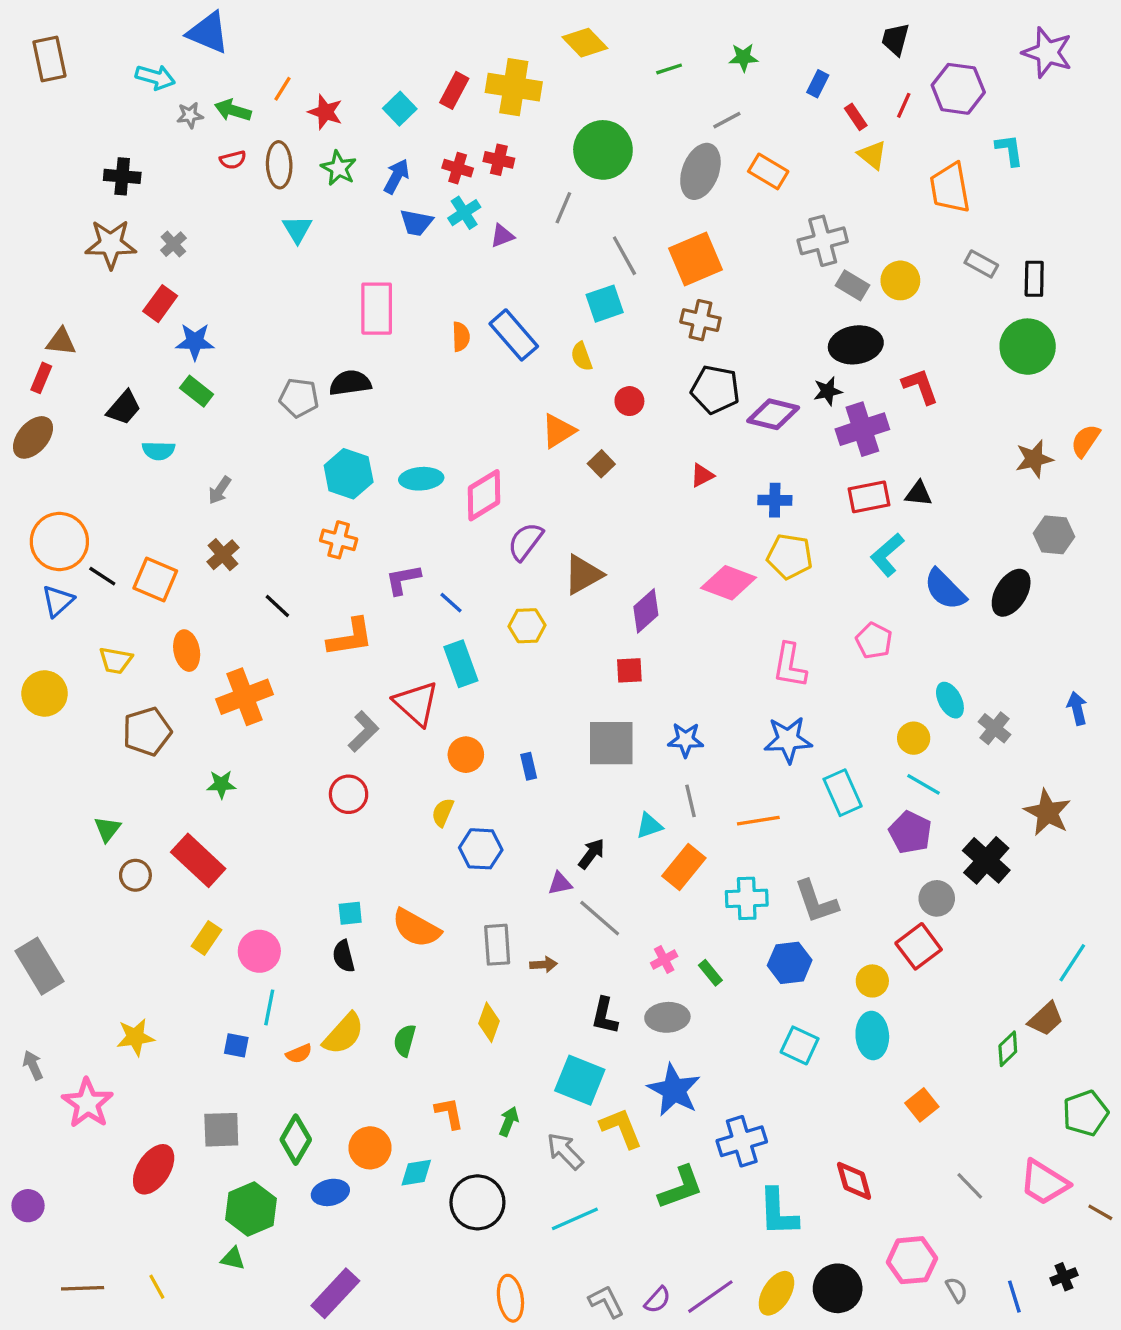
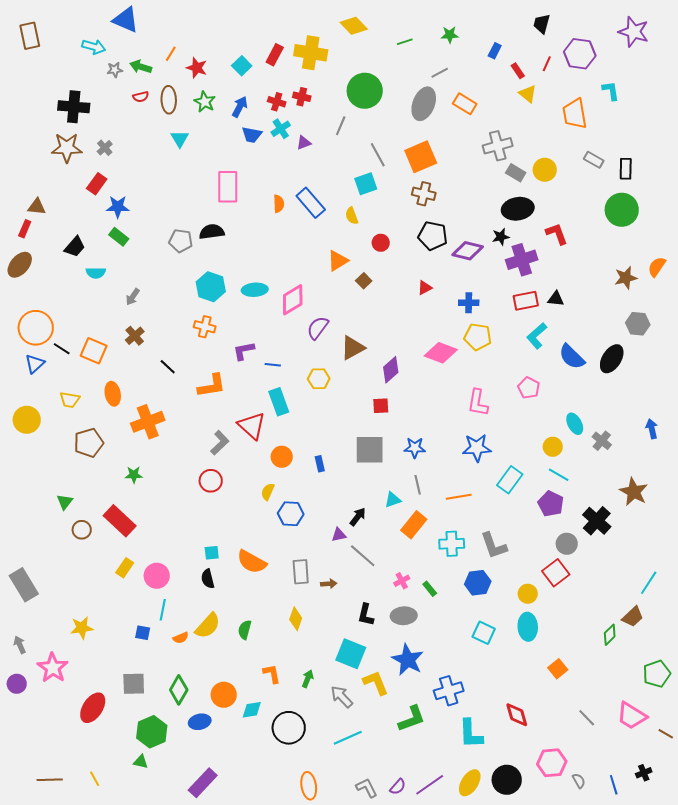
black cross: (122, 176) -> (74, 107), size x1.4
blue line: (451, 603) -> (273, 365), turned -35
cyan rectangle: (843, 793) -> (510, 480), turned 60
purple circle: (28, 1206) -> (17, 684), moved

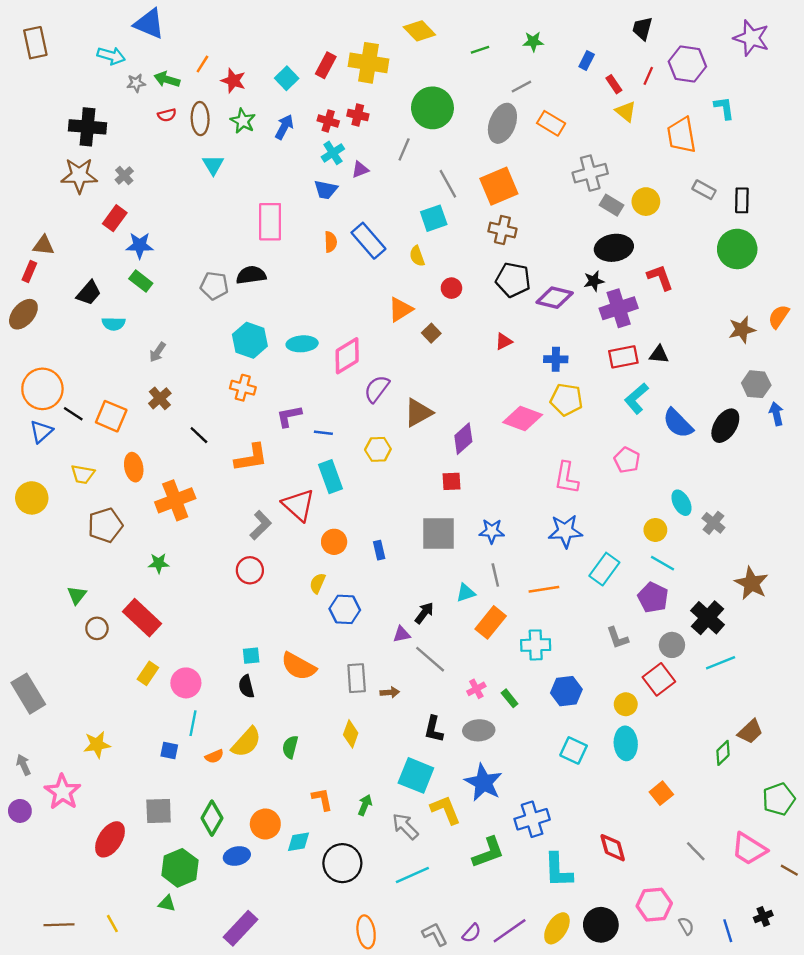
blue trapezoid: (252, 135) -> (326, 190), moved
blue arrow: (652, 429) -> (776, 414), moved
gray L-shape: (494, 546) -> (617, 638), moved, size x0.7
cyan line: (649, 583) -> (721, 663), moved, turned 35

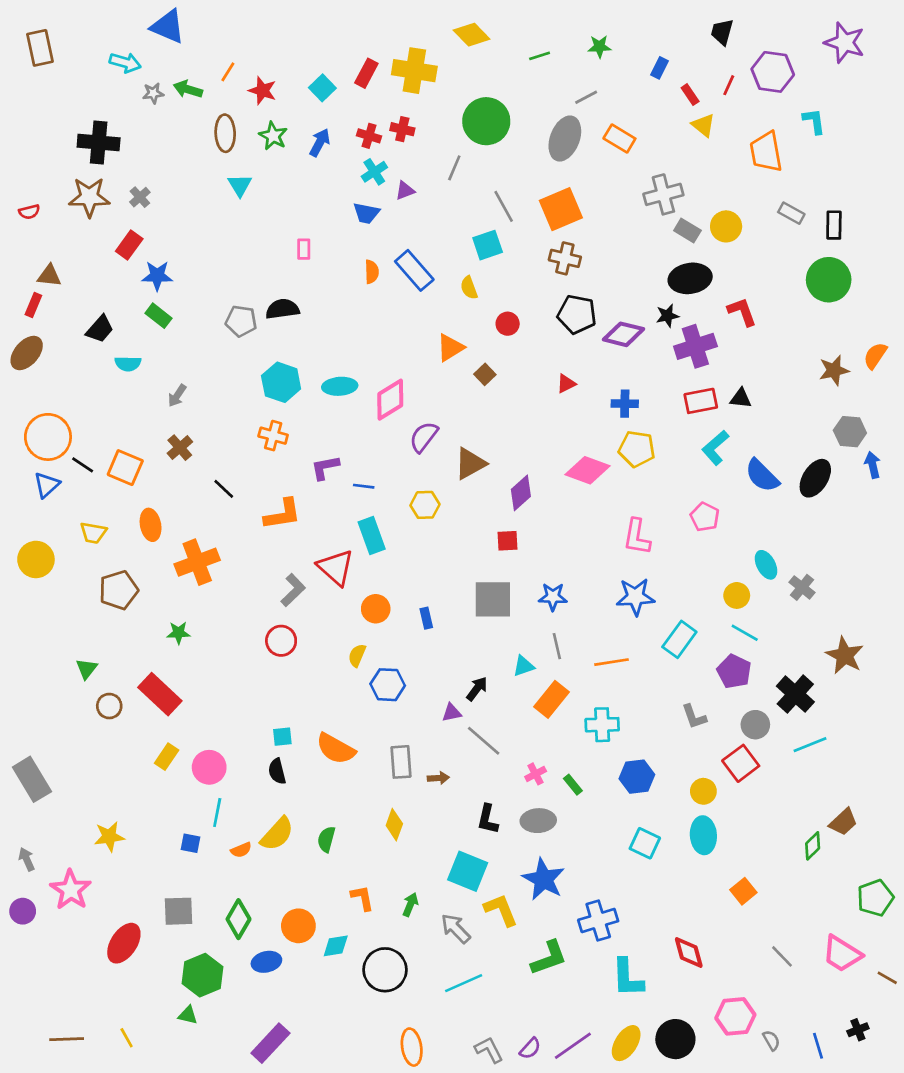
red semicircle: (167, 115) -> (29, 212), moved
pink rectangle: (270, 222) -> (304, 249), size x0.5

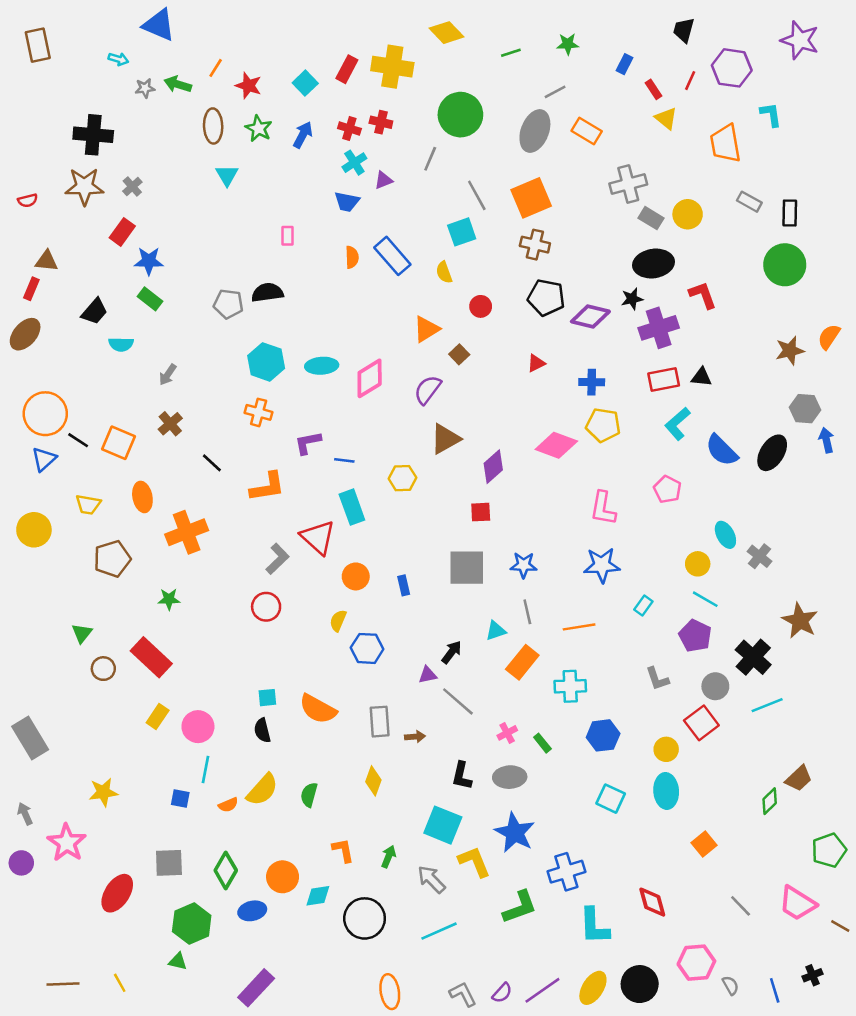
cyan arrow: (125, 63) -> (118, 59), size x0.7
purple semicircle: (424, 437) -> (428, 390), moved
cyan rectangle: (679, 639) -> (643, 605), size x0.6

